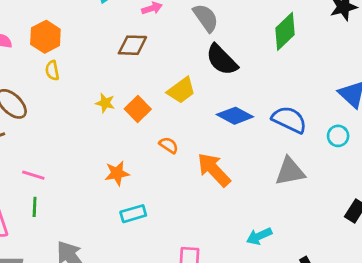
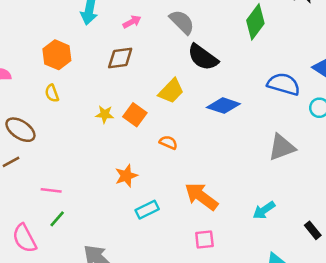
orange hexagon: (45, 37) -> (57, 55), moved
blue semicircle: (289, 120) -> (284, 84), moved
orange arrow: (214, 170) -> (201, 196), moved
green line: (35, 207) -> (57, 219), turned 48

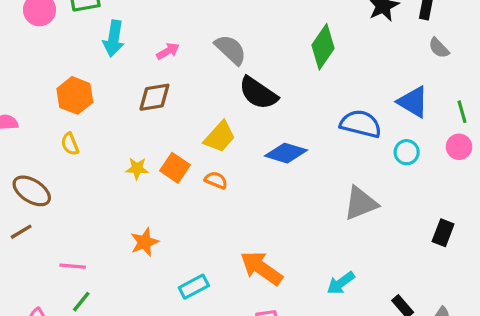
orange semicircle: (168, 142) -> (216, 180), moved
orange star: (126, 176) -> (145, 242), moved

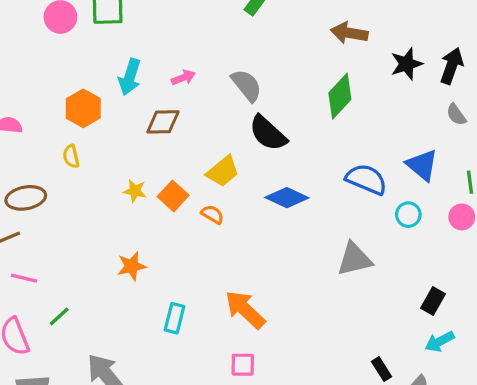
cyan arrow: (114, 39) -> (130, 77), moved
brown ellipse: (32, 191) -> (26, 198), turned -51
pink line: (73, 266) -> (24, 278), moved
cyan arrow: (341, 283) -> (440, 341), moved
cyan rectangle: (194, 287) -> (174, 318), turned -56

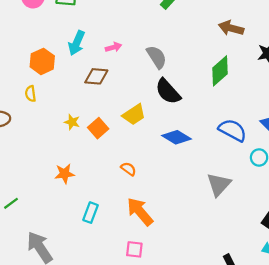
orange semicircle: (212, 214) -> (128, 169), moved
gray triangle: (354, 259) -> (219, 184), turned -40

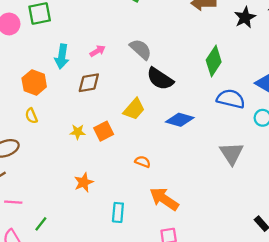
green diamond: (220, 71) -> (214, 61), moved
orange square: (98, 128) -> (104, 131), turned 30

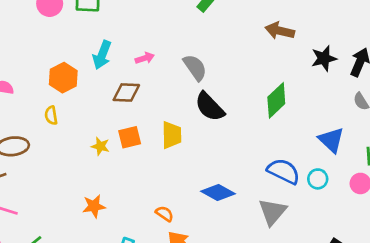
blue semicircle: (231, 99) -> (284, 171), moved
yellow trapezoid: (134, 109) -> (172, 135), turned -55
blue diamond: (180, 120) -> (218, 192), moved
orange square: (104, 131) -> (130, 137), moved
orange semicircle: (143, 162) -> (165, 214), moved

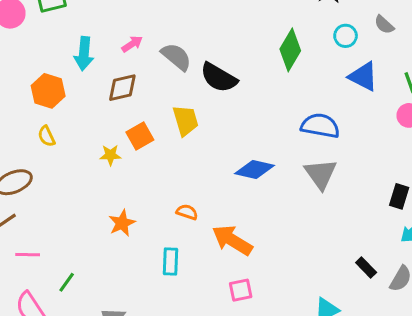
gray semicircle: (195, 67) -> (176, 57), moved
cyan circle: (318, 179) -> (346, 36), moved
orange semicircle: (165, 214) -> (187, 212), moved

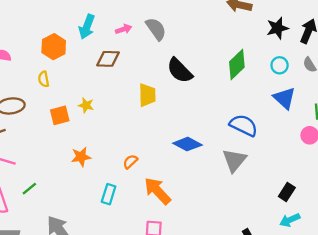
gray semicircle: (176, 57) -> (156, 29), moved
orange square: (140, 136) -> (60, 115), moved
orange semicircle: (187, 212) -> (130, 162), turned -77

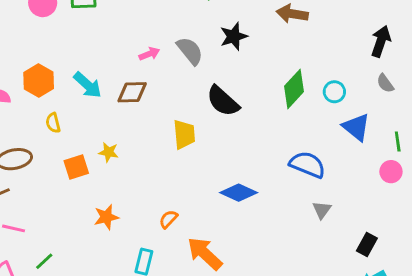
cyan arrow: (87, 27) -> (88, 85), moved, turned -65
black star: (277, 28) -> (234, 36), moved
orange hexagon: (54, 47) -> (39, 81), moved
cyan circle: (280, 65) -> (334, 92), moved
gray triangle: (234, 160) -> (322, 210), moved, size x0.6

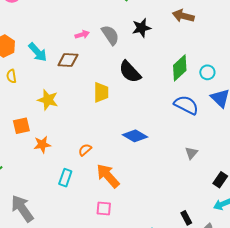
yellow star: (108, 152) -> (48, 100), size x1.5
blue semicircle: (307, 165) -> (186, 105), moved
orange square: (76, 167) -> (21, 126), moved

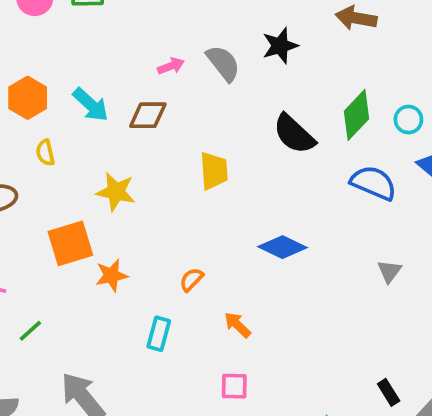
black semicircle: (130, 72) -> (294, 134), moved
orange square: (21, 126) -> (70, 243), size x1.4
orange arrow: (108, 176) -> (237, 325), size x0.6

